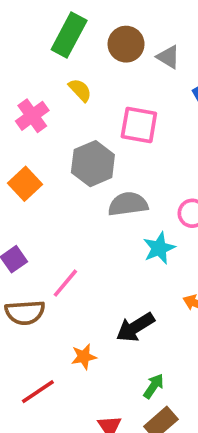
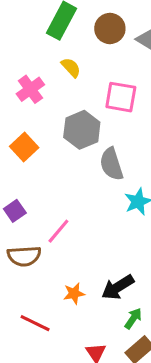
gray semicircle: (128, 204) -> (111, 164), turned -100
black arrow: (135, 327) -> (118, 287), moved
red line: (38, 392) -> (35, 323), turned 60

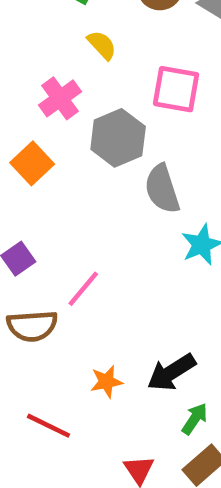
pink cross: (30, 89) -> (60, 98), moved

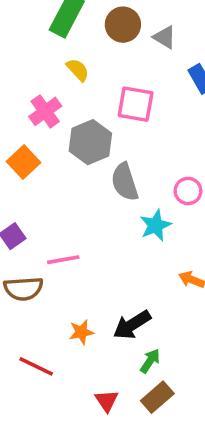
pink line: (83, 289) -> (63, 260), turned 40

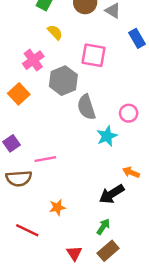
black arrow: (132, 325) -> (112, 194), moved

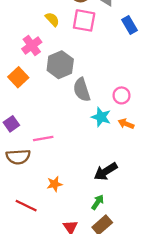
pink square: (94, 55) -> (84, 20), moved
cyan star: (107, 136) -> (101, 117), turned -30
orange arrow: (131, 172) -> (126, 124), moved

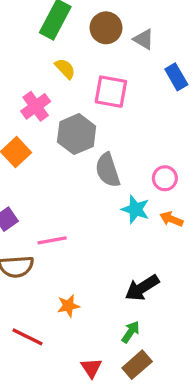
pink square: (84, 20) -> (111, 92), moved

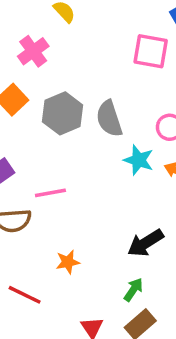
pink square: (111, 92) -> (151, 51), moved
gray hexagon: (77, 134) -> (63, 113), moved

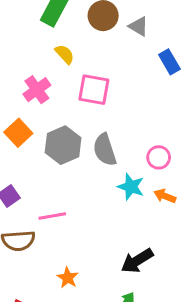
pink square: (151, 51) -> (94, 90), moved
orange star: (68, 262) -> (68, 278), turned -30

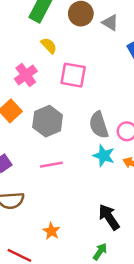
gray semicircle: (105, 150) -> (99, 125), moved
pink line: (52, 216) -> (51, 165), moved
black arrow: (137, 261) -> (109, 217), turned 88

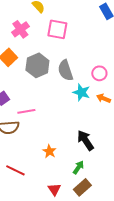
gray semicircle: (99, 125) -> (65, 70), moved
pink line: (51, 165) -> (26, 111), moved
orange star: (51, 231) -> (49, 151), moved

